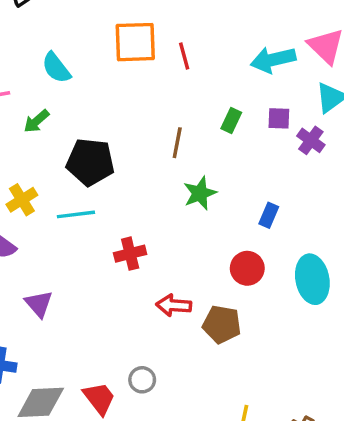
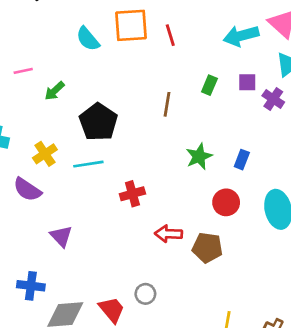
cyan semicircle: (56, 68) -> (88, 39), moved
black pentagon: (90, 162) -> (98, 122), turned 30
green star: (200, 193) -> (199, 156), moved

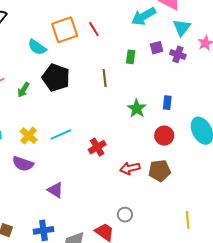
black pentagon: (98, 122) -> (56, 78), moved

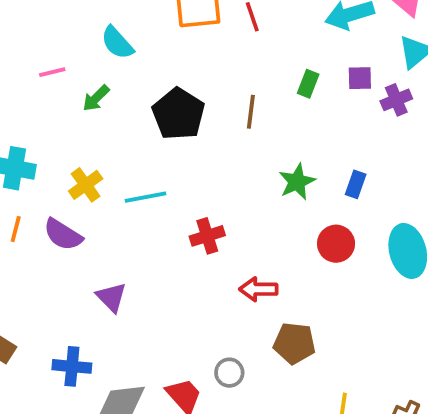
cyan semicircle: (37, 47) -> (117, 43), moved
purple cross: (178, 54) -> (396, 100), turned 35
black pentagon: (56, 78) -> (178, 114), moved
brown pentagon: (160, 171) -> (294, 343), moved

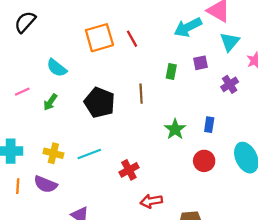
purple cross: (396, 100) -> (230, 84), moved
yellow cross: (86, 185) -> (53, 153), turned -30
red arrow: (258, 289) -> (151, 201), moved

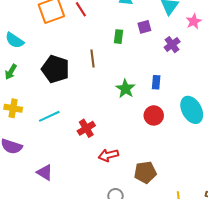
yellow cross: (53, 153) -> (13, 108), moved

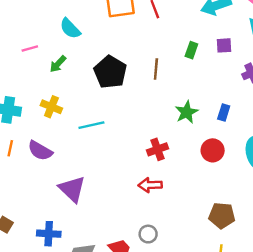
red cross: (86, 128) -> (158, 149), moved
purple triangle: (45, 172) -> (72, 189), size x1.4
brown pentagon: (145, 172) -> (222, 215), moved

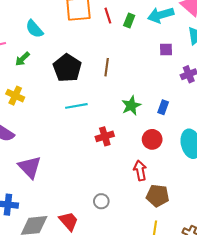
green rectangle: (191, 50) -> (129, 21), moved
cyan line: (91, 125) -> (76, 106), moved
red arrow: (150, 185) -> (140, 170), moved, turned 78
gray circle: (148, 234) -> (101, 201), moved

